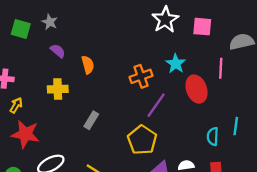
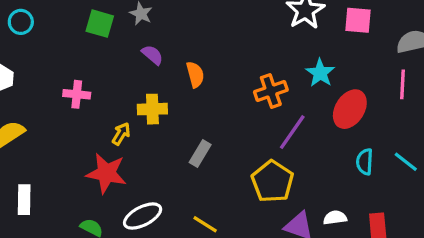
pink line: (221, 68) -> (402, 84), moved
red ellipse: (197, 89) -> (350, 109), turned 52
yellow arrow: (16, 105) -> (121, 134), moved
cyan line: (236, 126) -> (406, 162), turned -60
cyan semicircle: (213, 136) -> (365, 162), moved

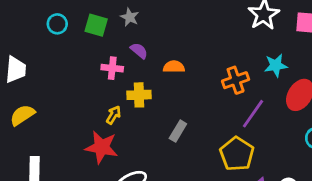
cyan circle: (21, 22) -> (57, 24), moved
cyan star: (320, 73) -> (276, 65), turned 30
orange semicircle: (195, 75) -> (174, 67), turned -75
pink cross: (77, 94) -> (112, 68), moved

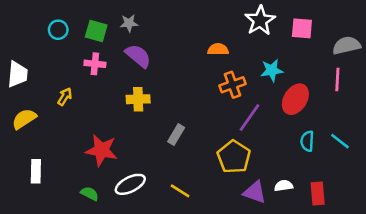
gray star: (130, 17) -> (129, 23), turned -30
purple semicircle: (139, 51) -> (138, 56), size x1.5
orange semicircle: (174, 67) -> (218, 49), moved
pink cross: (112, 68) -> (95, 64), moved
yellow arrow: (114, 115) -> (65, 97), moved

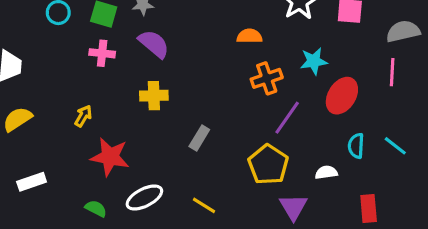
yellow arrow: (65, 97) -> (83, 116), moved
white rectangle: (36, 171) -> (32, 182), turned 70
white semicircle: (284, 186) -> (326, 172), moved
purple triangle: (255, 192) -> (293, 207), turned 40

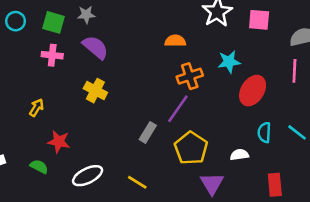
yellow cross: (154, 96) -> (95, 91), turned 30
purple line: (287, 118) -> (178, 109), moved
gray rectangle: (199, 138) -> (148, 132), moved
red star: (110, 157) -> (59, 142), size x0.7
green semicircle: (96, 208) -> (39, 166), moved

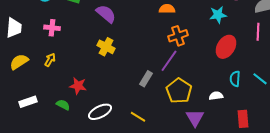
pink cross: (52, 55) -> (52, 28), moved
cyan star: (229, 62) -> (218, 15), moved
yellow arrow: (36, 108) -> (50, 60), moved

